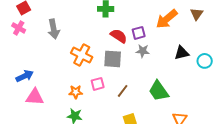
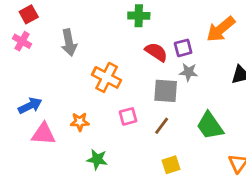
gray square: (113, 59) -> (166, 91), moved
orange star: (76, 92) -> (80, 122), moved

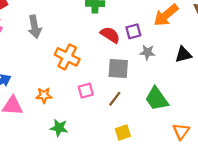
gray star: (188, 72) -> (147, 52), moved

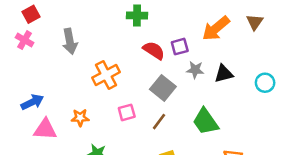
black triangle: (183, 55) -> (224, 74), moved
orange cross: (67, 57) -> (106, 75), turned 35
gray square: (118, 69) -> (163, 88), turned 35

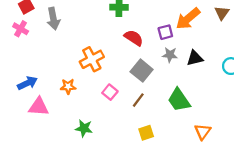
gray arrow: (70, 41) -> (53, 19), moved
purple square: (180, 47) -> (165, 32), moved
pink square: (127, 112) -> (110, 92), turned -35
orange star: (80, 118) -> (68, 86), moved

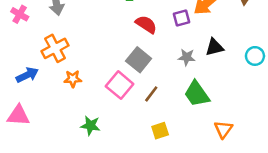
gray star: (170, 55) -> (187, 57), moved
orange cross: (92, 59) -> (55, 48), moved
gray square: (142, 71) -> (139, 60), moved
pink square: (110, 92) -> (120, 85), size x1.5
pink triangle: (39, 107) -> (18, 115), moved

